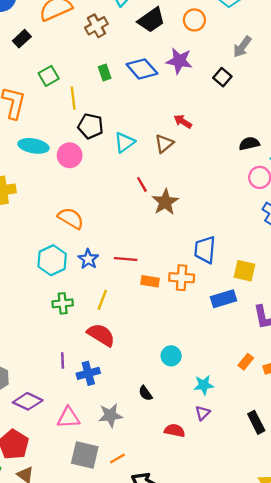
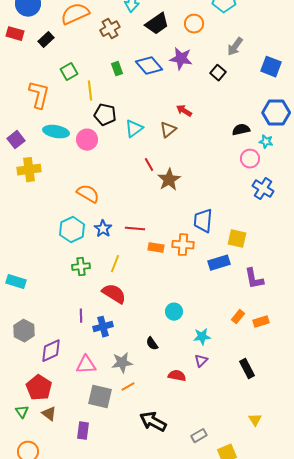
purple diamond: (28, 401) -> (51, 351), turned -50
orange line: (117, 458) -> (128, 387), moved

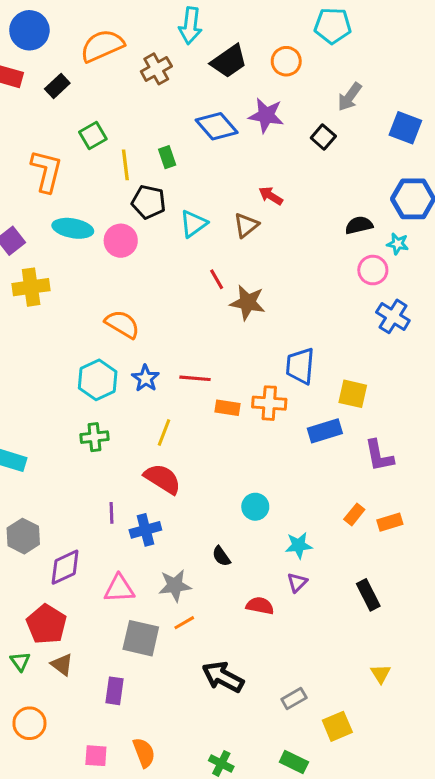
green rectangle: (117, 69) -> (167, 157), moved
brown star: (169, 180) -> (248, 303), turned -30
green cross: (81, 267) -> (94, 437), moved

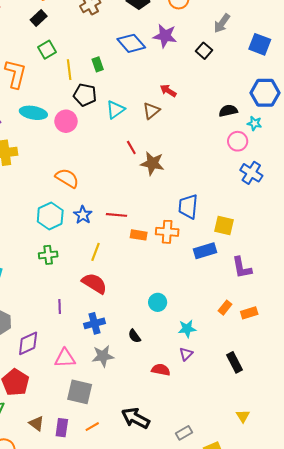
black rectangle: (57, 86) -> (39, 18), moved
blue cross: (145, 530) -> (94, 323), moved
orange line: (184, 623) -> (92, 427), moved
brown triangle: (62, 664) -> (37, 423), moved

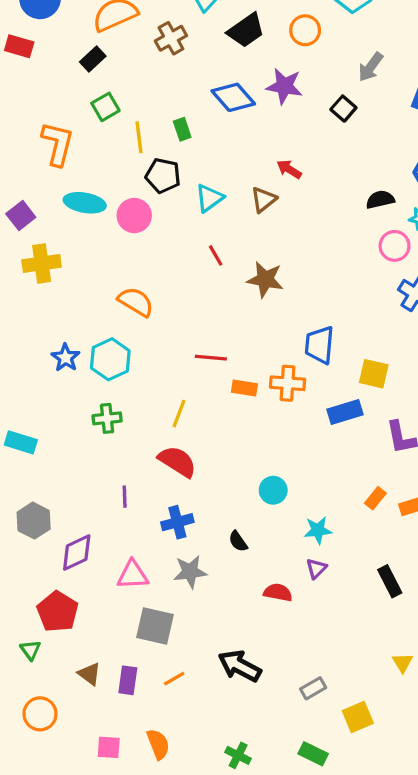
red line: (131, 148) -> (216, 255), moved
blue star: (83, 215) -> (66, 358), moved

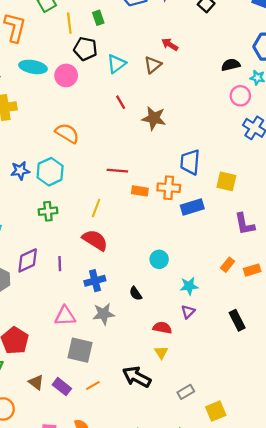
blue star: (66, 358) -> (20, 171), turned 30
blue rectangle: (345, 412) -> (192, 207), moved
purple diamond: (77, 553) -> (28, 260), moved
yellow triangle: (403, 663) -> (161, 352), moved
purple rectangle: (128, 680) -> (62, 387), turned -60

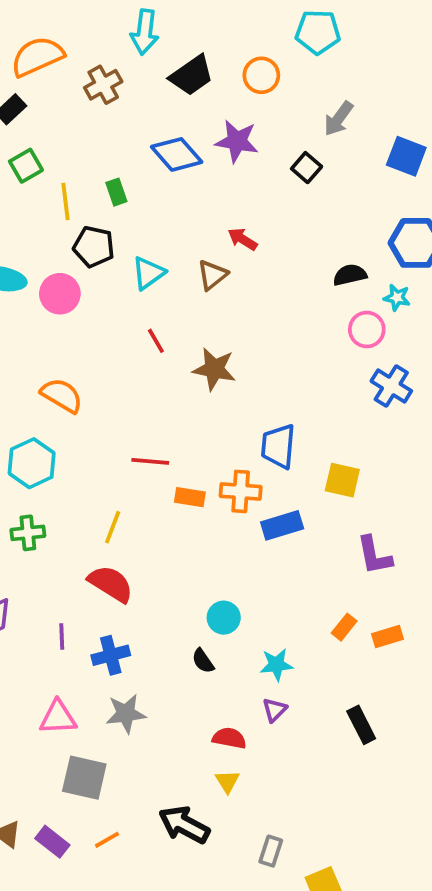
purple line: (60, 264) -> (62, 636), moved
black semicircle: (136, 294) -> (203, 661), moved
gray rectangle: (186, 392) -> (271, 851), turned -42

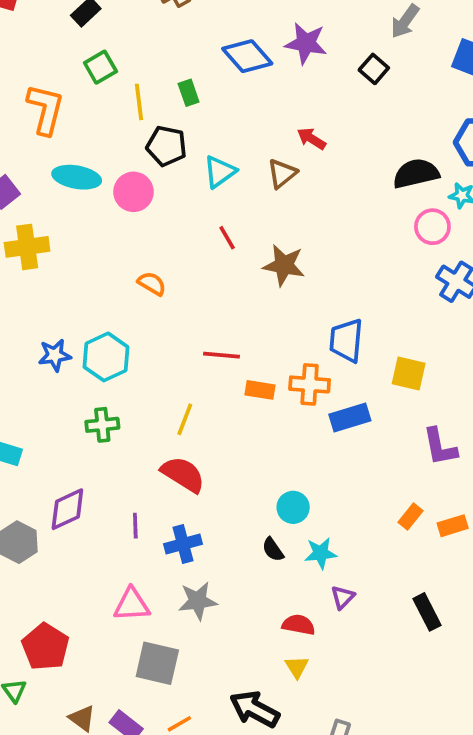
black semicircle: (350, 275) -> (416, 174), size x1.4
orange semicircle: (62, 395) -> (152, 284), moved, size x0.7
cyan star: (276, 665) -> (321, 553), moved

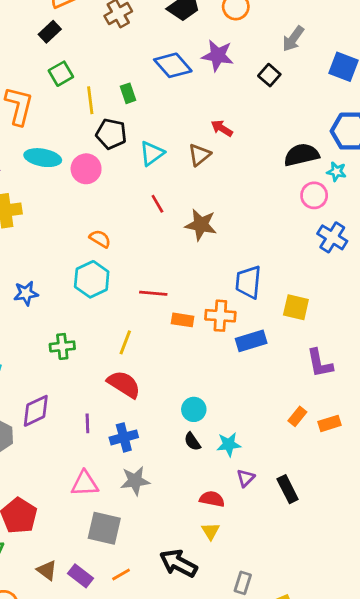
cyan hexagon: (106, 357) -> (92, 279), moved
cyan circle: (293, 507) -> (194, 409), moved
black rectangle: (427, 612) -> (288, 489), moved

